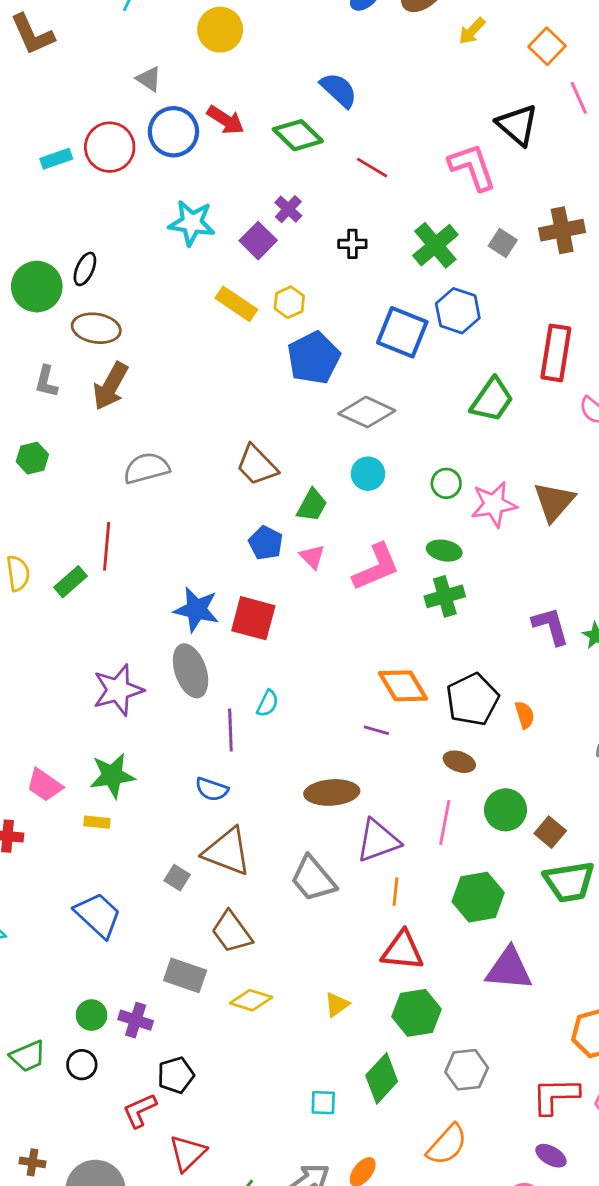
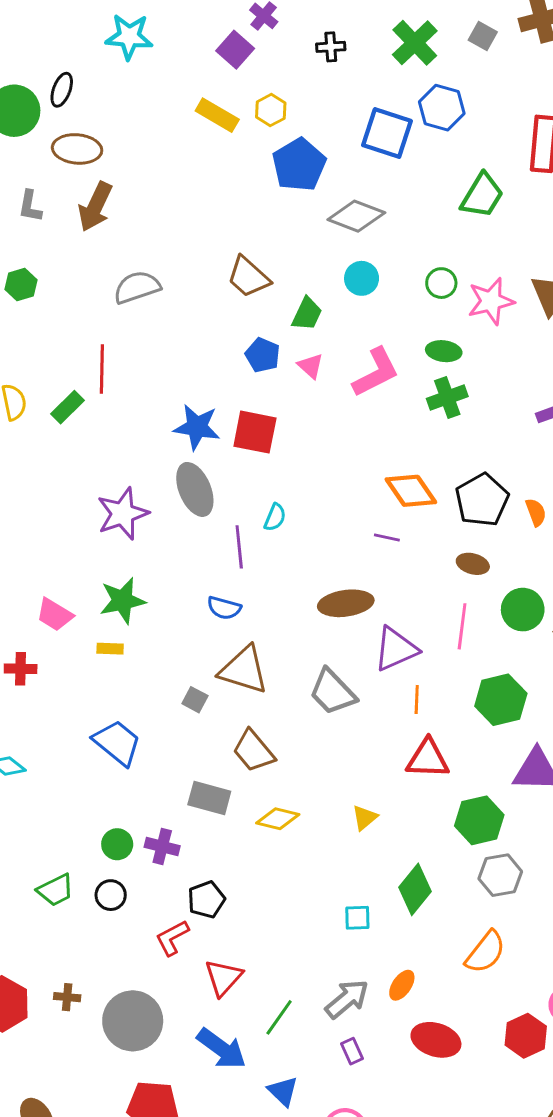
cyan star: (192, 223) -> (129, 37), moved
green hexagon: (417, 1013) -> (479, 820), moved

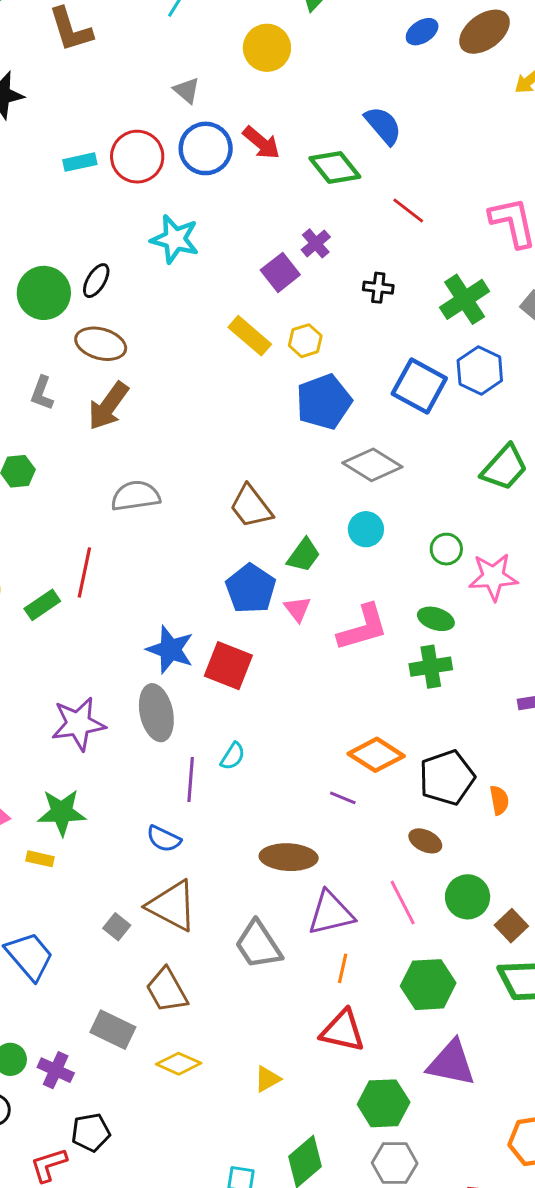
blue pentagon: (263, 355) -> (251, 589), size x1.4
orange diamond: (411, 491) -> (376, 755), turned -33
pink line: (462, 626) -> (403, 903), turned -45

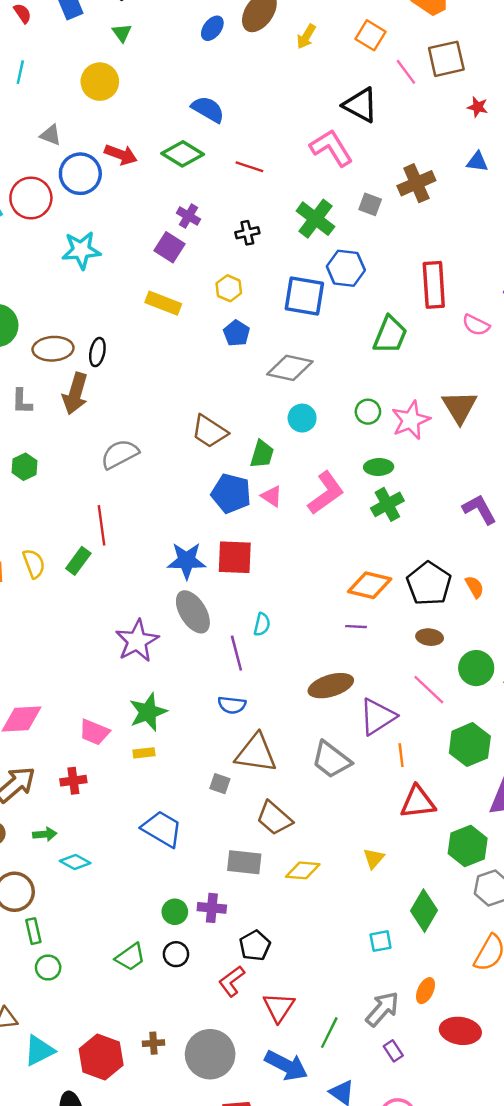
black ellipse: (96, 281) -> (97, 352), moved
yellow hexagon: (305, 341) -> (229, 288), moved
blue pentagon: (324, 402) -> (236, 333), size x0.6

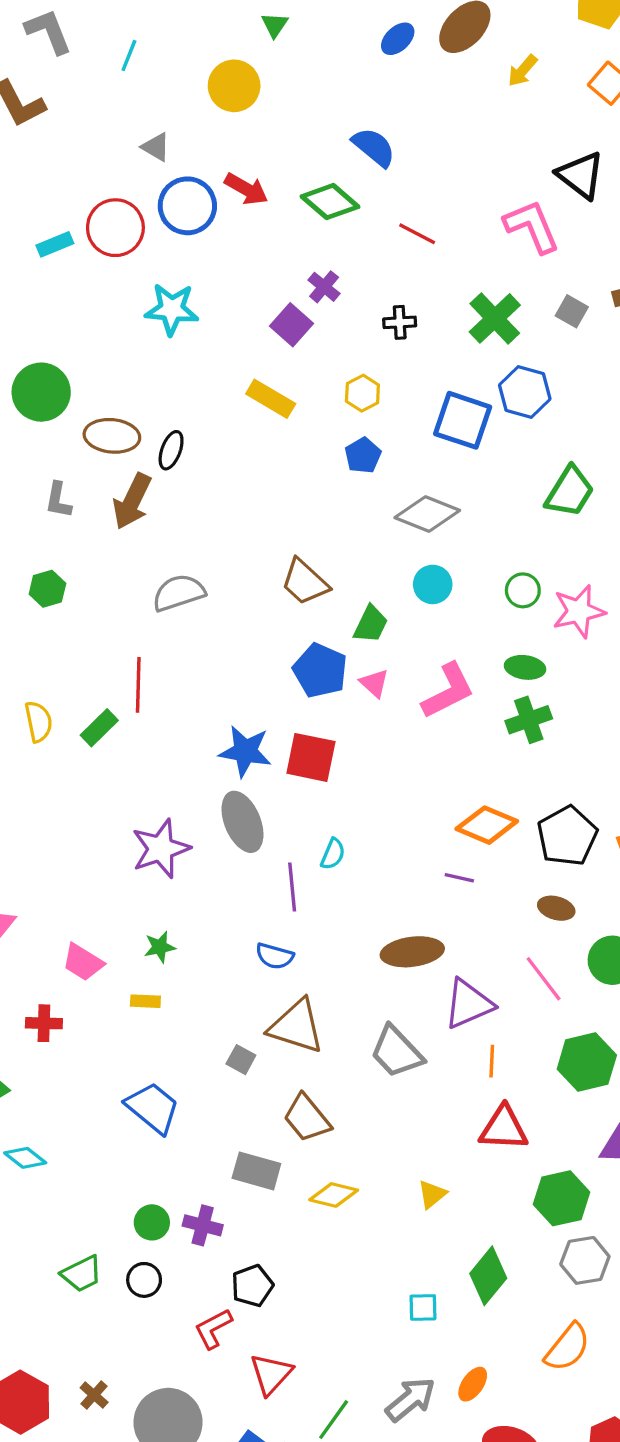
green star: (148, 712) -> (160, 947), size x0.6
cyan diamond: (75, 862) -> (25, 1158), moved
brown cross: (153, 1043) -> (94, 1395), turned 36

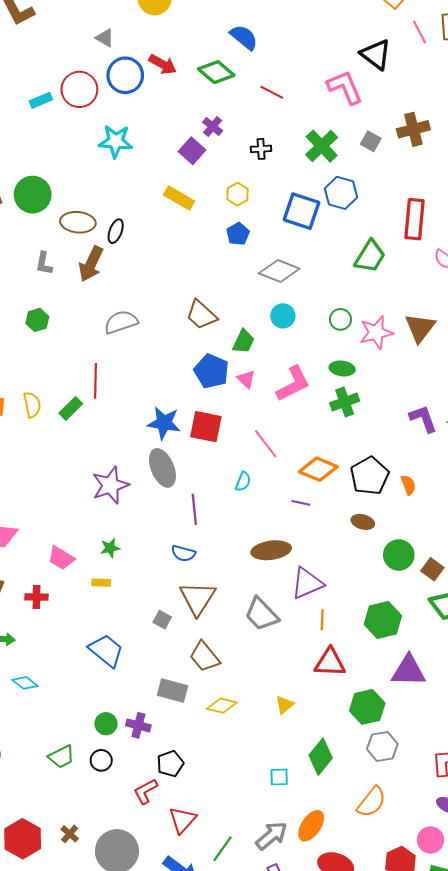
cyan semicircle: (333, 854) -> (243, 482), moved
pink line: (544, 979) -> (266, 444), moved
brown triangle: (296, 1026) -> (197, 598), turned 45
orange ellipse: (473, 1384) -> (311, 826), size x1.4

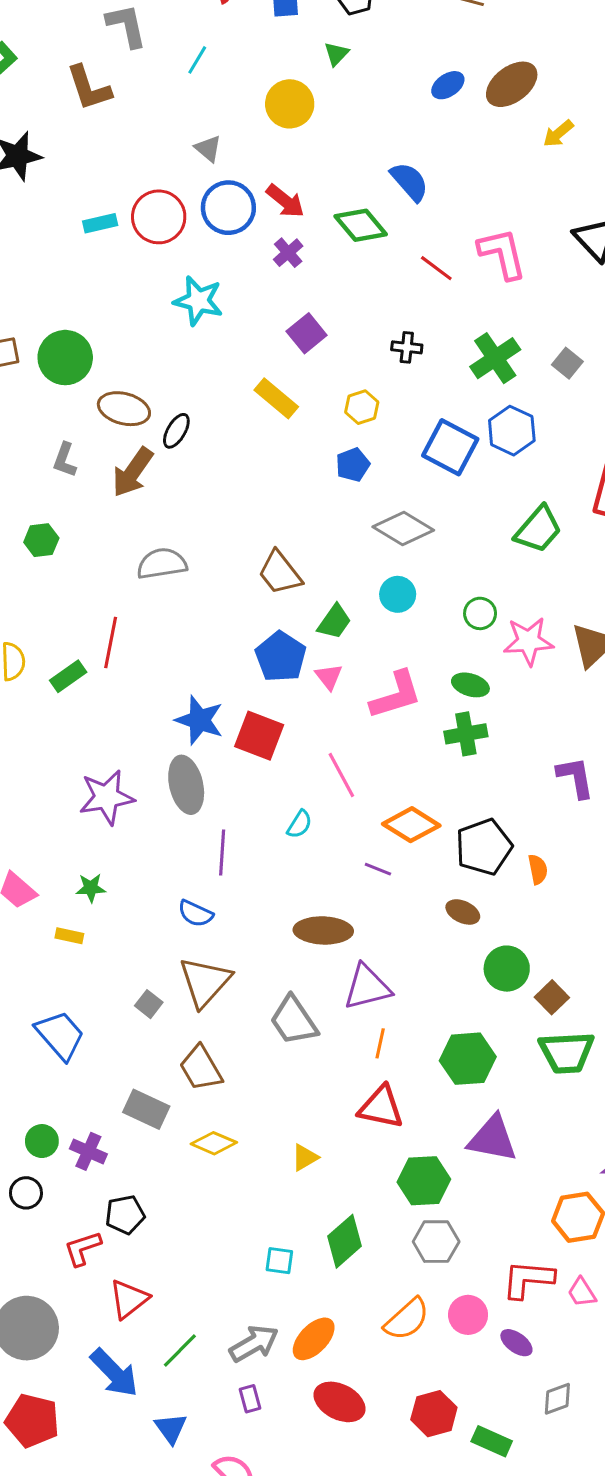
pink L-shape: (345, 87) -> (502, 254), moved
purple cross: (213, 126) -> (288, 253), moved
pink circle: (430, 840) -> (468, 1315), moved

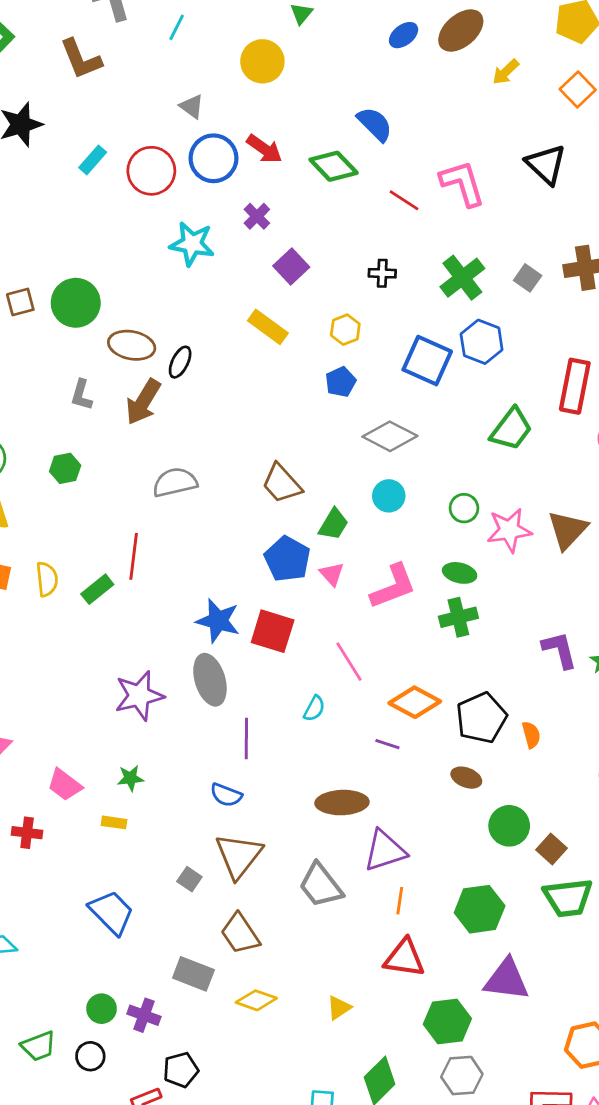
cyan rectangle: (100, 223) -> (93, 160), moved, turned -32
purple cross: (288, 253) -> (257, 216), moved

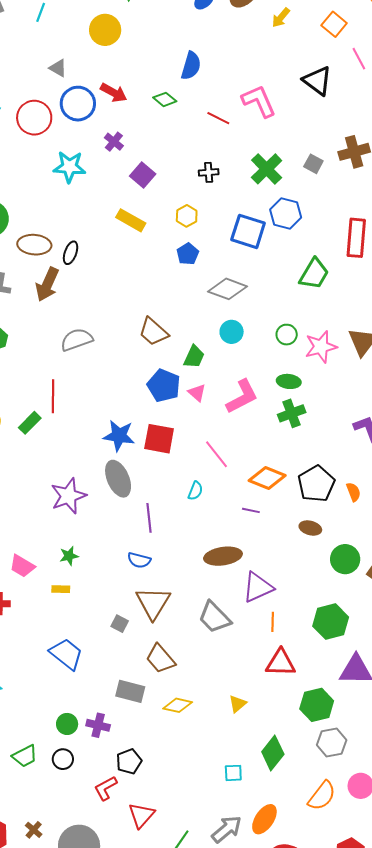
blue semicircle: (375, 124) -> (191, 66), turned 68
green diamond: (334, 166) -> (165, 99), size x0.7

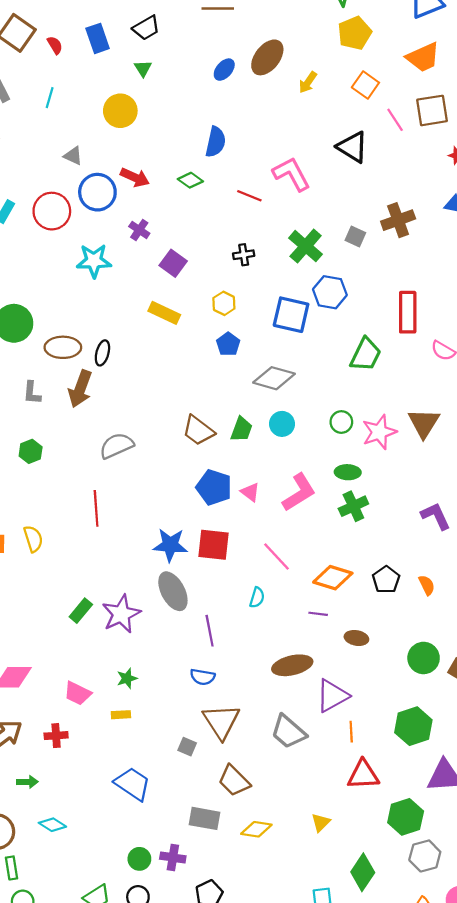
green trapezoid: (194, 357) -> (241, 429), moved
green rectangle: (30, 423) -> (81, 611), moved
black pentagon: (316, 484) -> (386, 580), size x0.7
brown ellipse: (310, 528) -> (356, 638), moved

